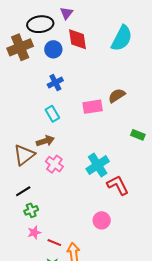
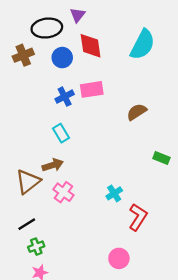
brown cross: (20, 47) -> (23, 55), size x0.7
pink rectangle: (93, 107) -> (92, 89), moved
cyan cross: (98, 165) -> (114, 193), size x0.6
red L-shape: (118, 185) -> (138, 217), turned 60

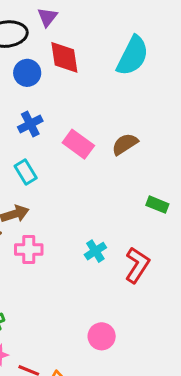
pink rectangle: (92, 89) -> (78, 144), moved, turned 45
pink cross: (63, 192) -> (29, 250), turned -36
red L-shape: (138, 217) -> (137, 265), moved

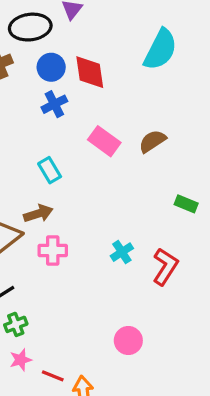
red diamond: (64, 57) -> (90, 72), moved
blue cross: (30, 124) -> (54, 104), moved

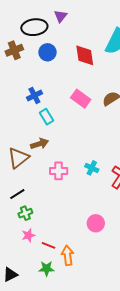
red diamond: (90, 72) -> (85, 55), moved
blue cross: (54, 104) -> (34, 96), moved
pink cross: (53, 250) -> (59, 171), moved
cyan cross: (122, 252) -> (92, 168), turned -32

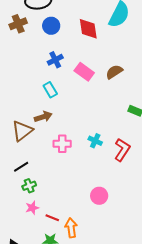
blue cross: (34, 96) -> (55, 60), moved

